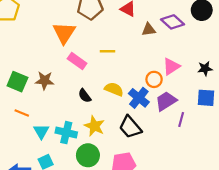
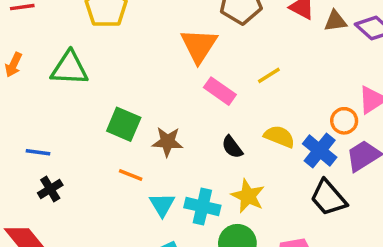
brown triangle: (149, 30) -> (335, 21), moved
yellow line: (107, 51) -> (269, 75), turned -32
brown star: (45, 81) -> (167, 142), moved
black trapezoid: (130, 127) -> (328, 198), moved

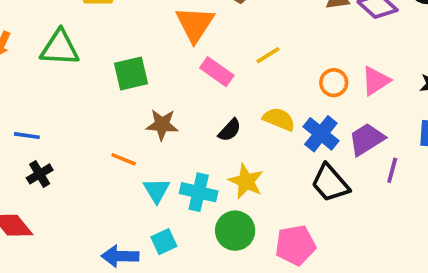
orange circle: (344, 121) -> (334, 83), moved
green square: (124, 124) -> (131, 73), moved, turned -36
black semicircle: (232, 147) -> (230, 130), turned -100

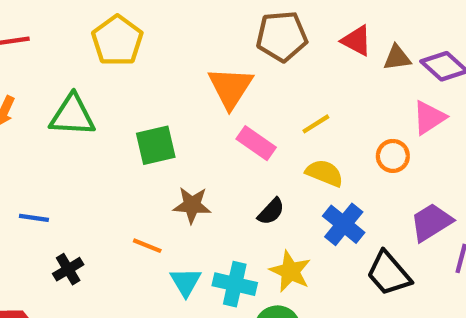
pink triangle: (376, 81) -> (429, 117), moved
yellow semicircle: (279, 119) -> (324, 173), moved
blue cross: (321, 134) -> (344, 224), moved
black cross: (40, 174) -> (68, 269), moved

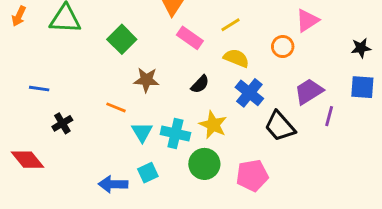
green square: (156, 145) -> (122, 39), turned -32

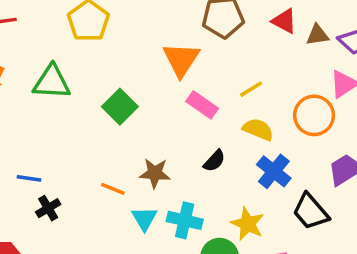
orange circle: (283, 47) -> (314, 115), size x1.5
brown star: (146, 80) -> (155, 173), moved
blue line: (39, 89) -> (29, 178), moved
yellow star: (213, 125) -> (248, 224), moved

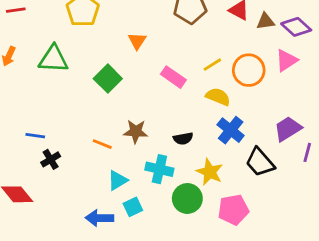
orange triangle: (181, 59) -> (137, 41), moved, size x0.6
orange circle: (314, 115) -> (249, 70), moved
black semicircle: (214, 161) -> (183, 138), moved, turned 36
cyan triangle: (144, 219) -> (118, 180), moved, turned 30

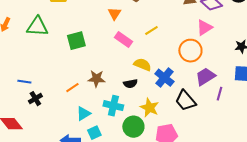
orange triangle: (137, 41) -> (114, 14), moved
orange circle: (249, 70) -> (190, 51), moved
green square: (108, 79) -> (76, 41), turned 30
yellow semicircle: (218, 97) -> (142, 65), moved
orange line: (102, 144) -> (72, 88), turned -56

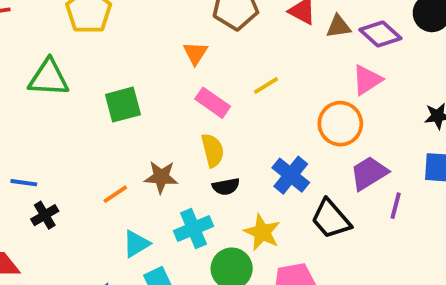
yellow semicircle: (142, 65) -> (213, 150), moved, turned 54
cyan cross: (113, 106) -> (194, 229), turned -36

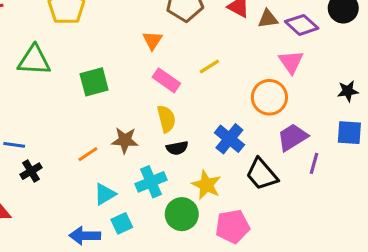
pink triangle: (367, 80) -> (291, 62), turned -32

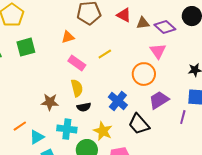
orange triangle: (153, 40) -> (68, 37), turned 40
green square: (94, 82) -> (26, 47), moved
orange line: (88, 154) -> (20, 126), moved
purple line: (314, 163) -> (183, 117), moved
cyan cross: (151, 182) -> (67, 129), turned 30

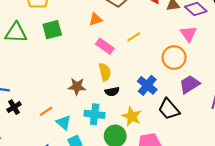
cyan triangle: (37, 137) -> (64, 123), turned -49

